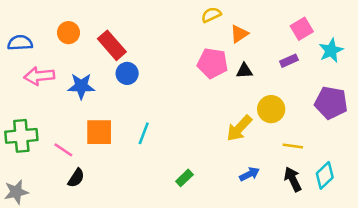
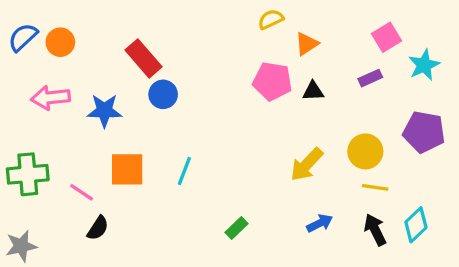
orange circle: (68, 33) -> (60, 42), moved
blue semicircle: (20, 43) -> (23, 37), moved, turned -40
yellow circle: (271, 109) -> (365, 151), moved

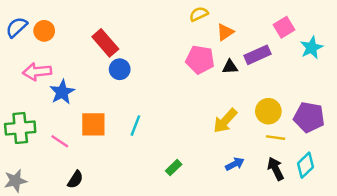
purple rectangle: (370, 78) -> (258, 55), moved, size x1.5
blue star: (104, 111) -> (62, 92), moved, turned -30
purple pentagon: (424, 132) -> (309, 117), moved
black semicircle: (98, 228) -> (75, 180), moved

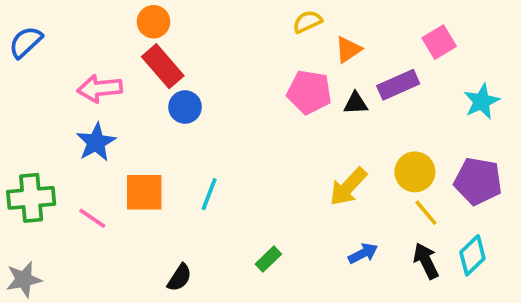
orange circle: (44, 31) -> (154, 22), moved
cyan star: (312, 48) -> (482, 101), moved
pink arrow: (37, 72) -> (100, 88), moved
yellow line: (276, 138) -> (426, 213), turned 42
black semicircle: (75, 180) -> (179, 278), moved

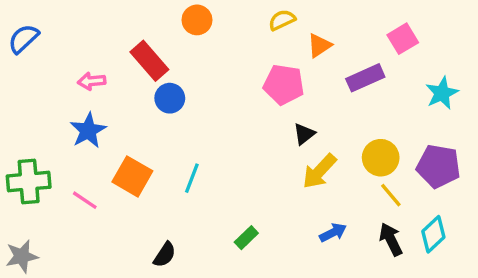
orange circle: (154, 22) -> (197, 20), moved
pink arrow: (100, 88) -> (92, 81), size x0.7
black triangle: (356, 103) -> (304, 134), moved, turned -35
orange square: (144, 192) -> (132, 176), turned 30

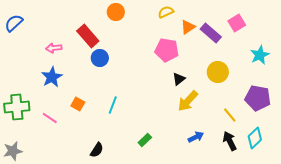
purple rectangle: (365, 78) -> (211, 33), moved, turned 65
yellow circle: (381, 158) -> (218, 72), moved
orange square: (132, 176) -> (78, 104), size x0.6

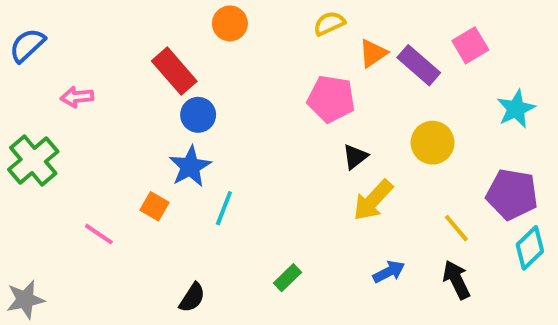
pink arrow: (54, 48) -> (77, 97), moved
blue star: (52, 77) -> (190, 166), moved
green cross: (17, 107) -> (33, 161), moved, turned -35
cyan diamond: (255, 138) -> (530, 248), moved

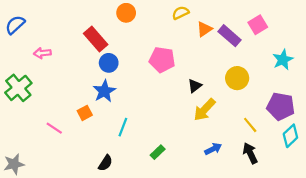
pink pentagon: (331, 99) -> (162, 60), moved
orange square: (154, 206) -> (85, 113), turned 32
cyan line: (224, 208) -> (123, 127), moved

